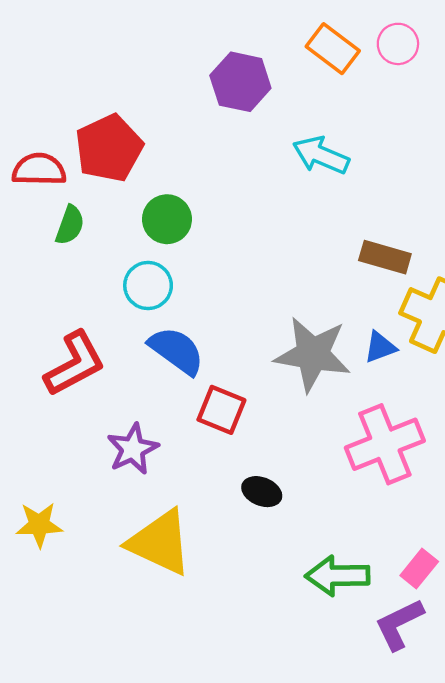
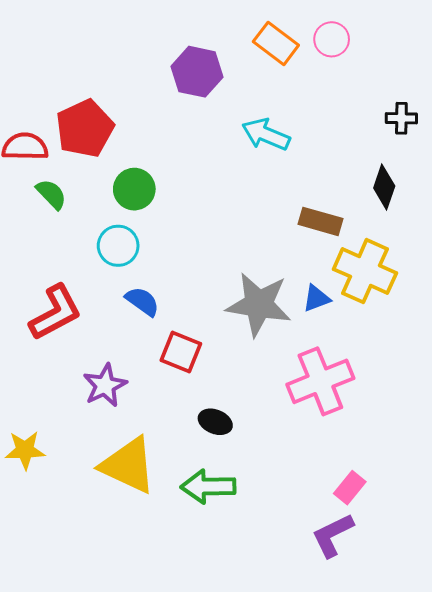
green semicircle: (70, 225) -> (51, 194), turned -64
blue semicircle: (176, 351) -> (142, 301), size x0.7
green arrow: (338, 576) -> (208, 487), moved

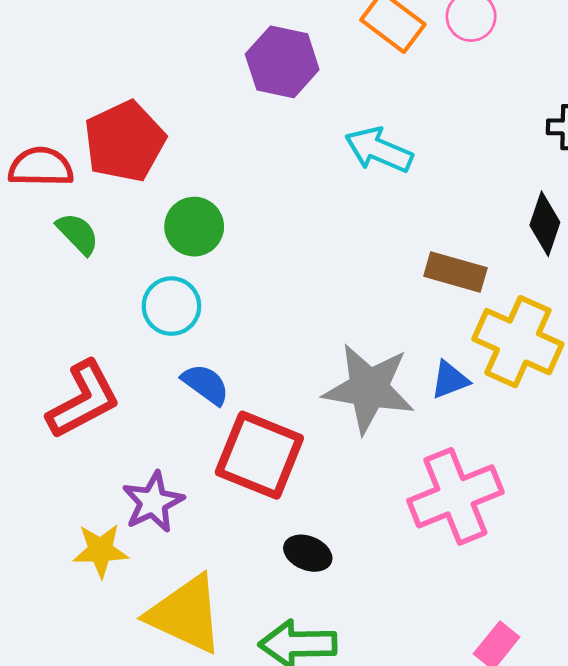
red square: (181, 352) -> (259, 455), size x1.5
yellow star: (25, 450) -> (100, 550), moved

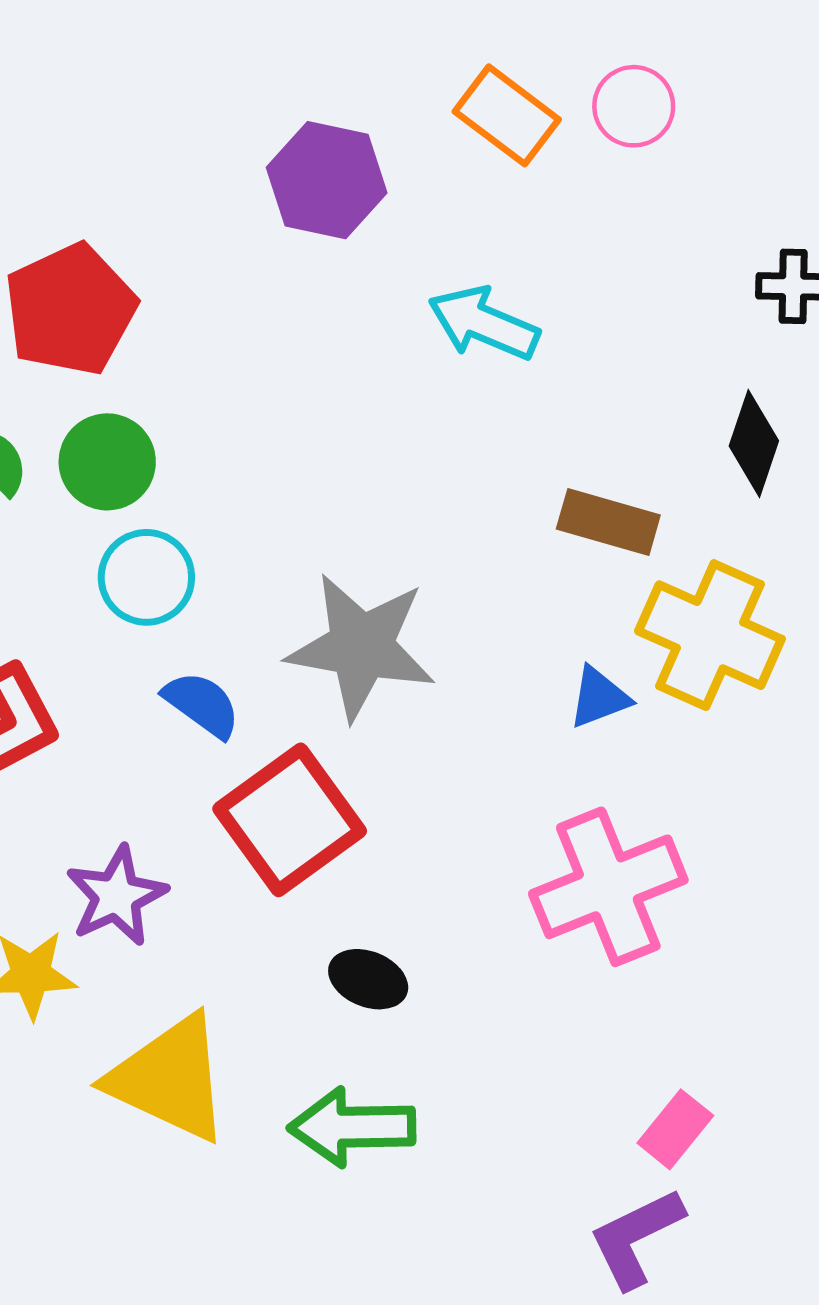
green circle: (194, 227) -> (107, 462), moved
gray star: (369, 388) -> (361, 647), moved
red square: (259, 455) -> (290, 820), turned 32

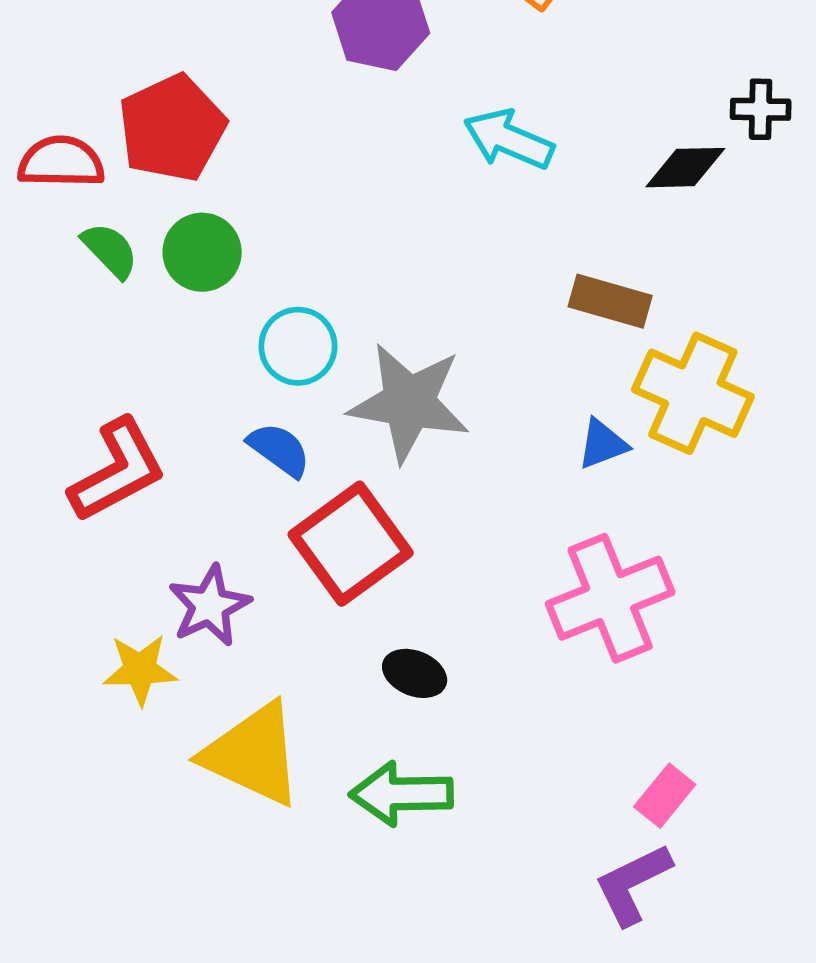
black diamond: (754, 443) -> (685, 168), moved, turned 70
cyan circle: (146, 577) -> (298, 346), moved

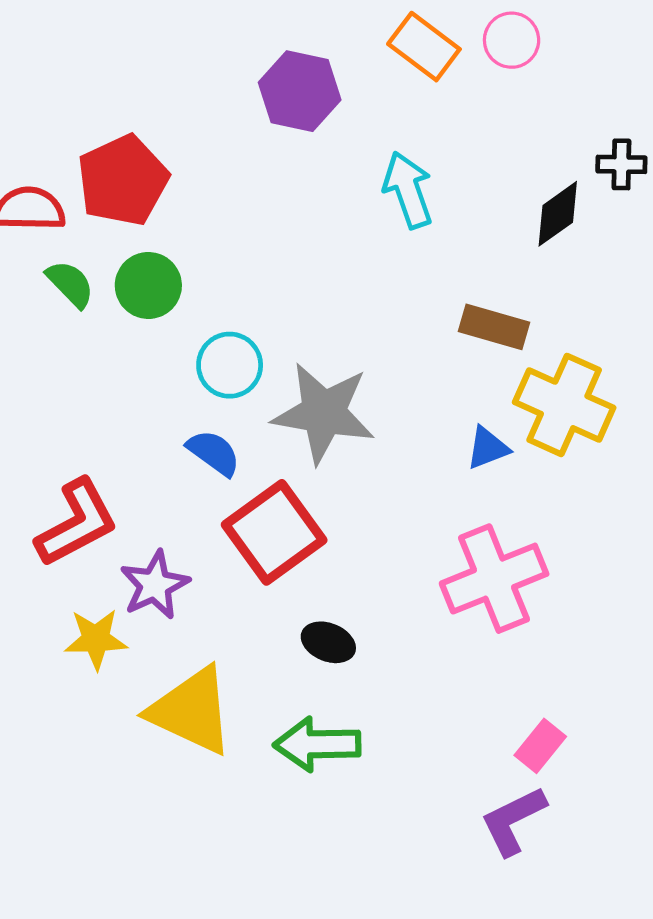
cyan arrow: (509, 139) -> (408, 190), turned 48
black diamond: (685, 168) -> (558, 214), turned -34
red L-shape: (117, 470) -> (77, 523), moved

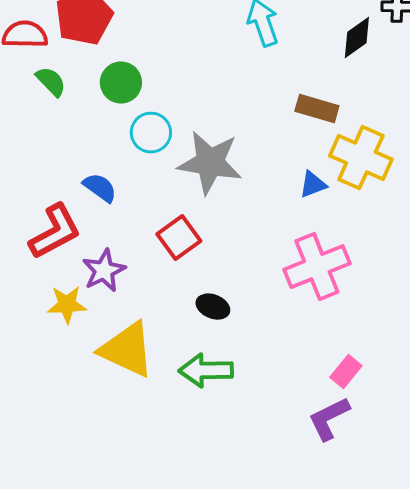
green circle: (148, 285) -> (121, 83), moved
blue semicircle: (214, 453) -> (100, 188), moved
red square: (274, 532) -> (179, 238), size x0.7

